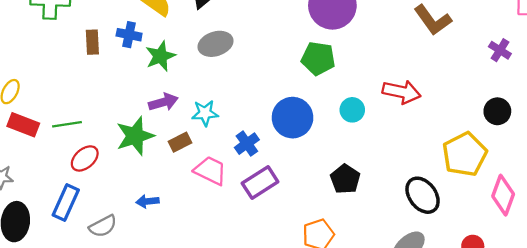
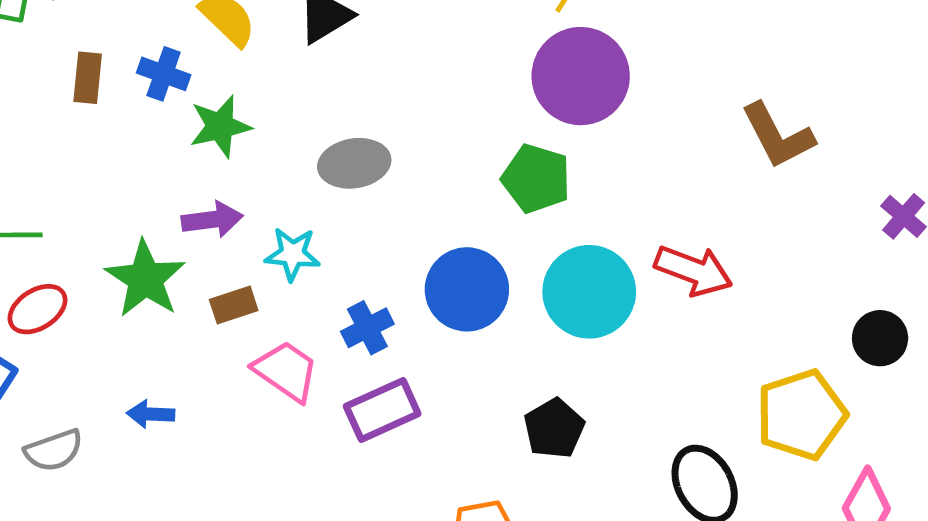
gray ellipse: (216, 44) -> (354, 163), moved
cyan circle: (352, 110) -> (589, 292), size x1.8
green star: (135, 136) -> (145, 279), turned -30

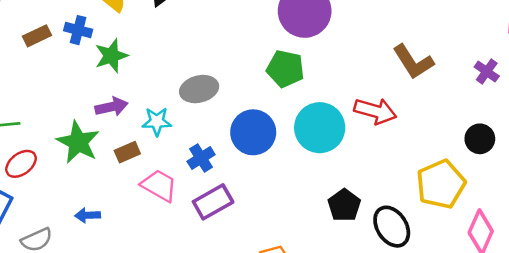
brown rectangle: (88, 78) -> (37, 36), turned 64
brown L-shape: (778, 136) -> (413, 62), moved
gray ellipse: (354, 163) -> (199, 89), moved
black pentagon: (554, 429) -> (344, 205), moved

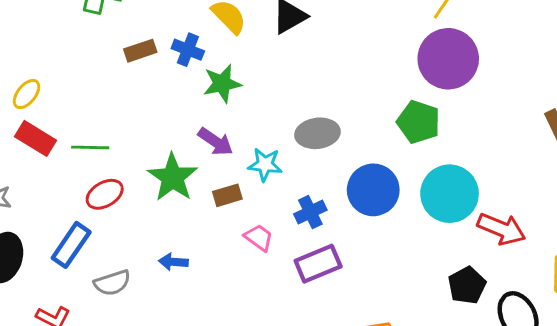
purple arrow: (112, 107) -> (215, 142), turned 40
red arrow: (375, 111) -> (501, 229), moved
pink trapezoid: (159, 185) -> (259, 238), size x0.7

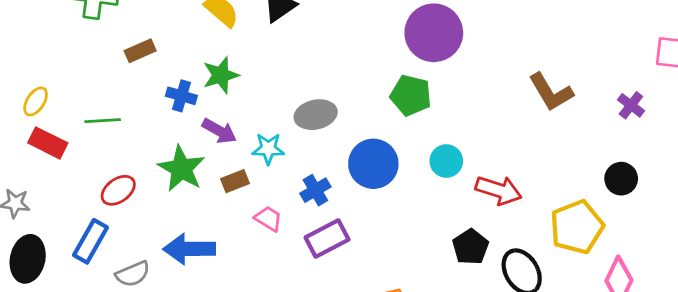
blue cross: (188, 50) -> (181, 96), moved
green line: (90, 147) -> (103, 121), moved
cyan circle: (450, 194) -> (446, 161), size x0.6
blue arrow: (173, 262) -> (189, 249), size x1.8

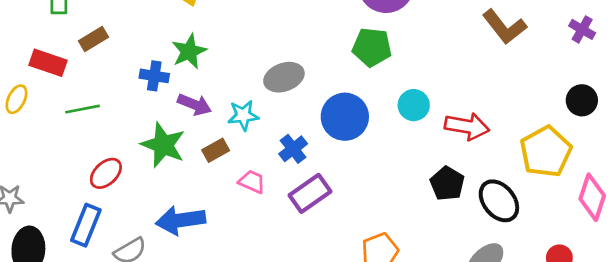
brown rectangle: (140, 51) -> (94, 39), moved
red rectangle: (48, 143) -> (48, 63), moved

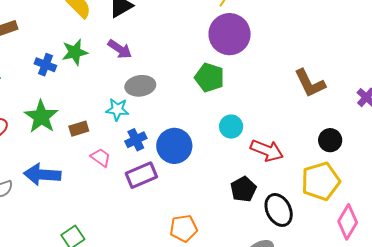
black circle: (582, 100) -> (330, 140), moved
purple arrow: (195, 105) -> (120, 49), moved
cyan star: (243, 115) -> (117, 110), moved
blue circle: (345, 117) -> (174, 146), moved

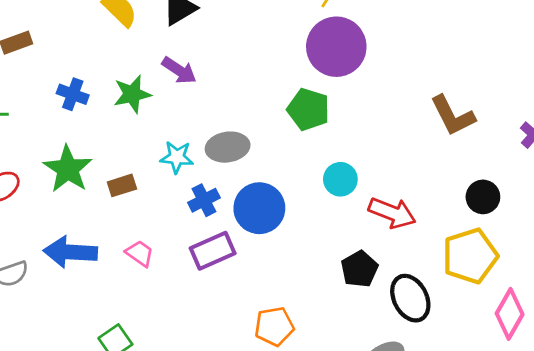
green star: (75, 52) -> (132, 94), moved
gray ellipse: (140, 86) -> (228, 147), moved
pink trapezoid: (101, 157) -> (140, 253), moved

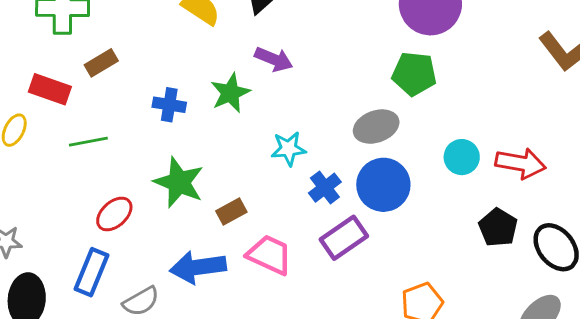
gray ellipse: (228, 147) -> (376, 127), moved
cyan circle: (340, 179) -> (462, 157), moved
brown rectangle: (122, 185) -> (231, 211), moved
pink trapezoid: (140, 253) -> (269, 255), size x1.5

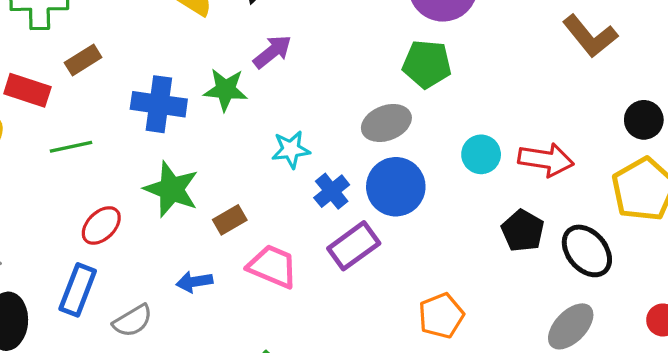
purple arrow: (274, 59) -> (272, 52), turned -60
green star: (230, 93) -> (226, 90), turned 30
blue cross: (169, 105) -> (159, 104), size x1.5
blue arrow: (198, 267) -> (194, 282), size x0.6

